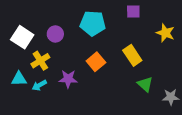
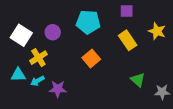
yellow rectangle: (132, 55) -> (128, 40), moved
purple star: (68, 79) -> (58, 89), moved

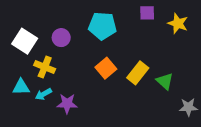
yellow star: (157, 31) -> (178, 23), moved
yellow rectangle: (128, 40) -> (138, 73), moved, turned 72
yellow cross: (38, 58) -> (45, 67), turned -36
green triangle: (138, 80) -> (165, 81), moved

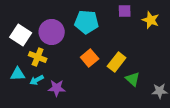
purple circle: (61, 38) -> (52, 32), size x1.6
green triangle: (165, 81) -> (133, 79), moved

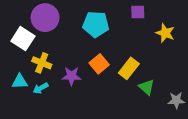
yellow star: (151, 20) -> (165, 33), moved
purple circle: (52, 32) -> (45, 18), moved
purple star: (57, 88) -> (72, 76), moved

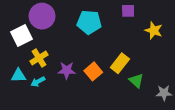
white square: (23, 39) -> (22, 36), turned 30
yellow cross: (42, 63) -> (39, 58), turned 36
orange square: (99, 64) -> (93, 71), moved

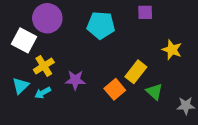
yellow star: (154, 30) -> (172, 50), moved
white square: (22, 36) -> (24, 40), turned -35
orange square: (93, 71) -> (115, 89), moved
cyan triangle: (18, 75) -> (21, 86), turned -42

